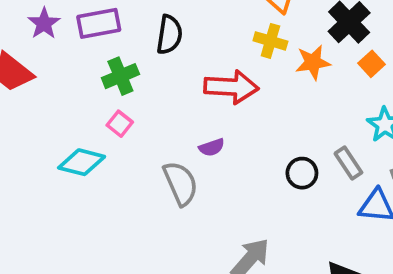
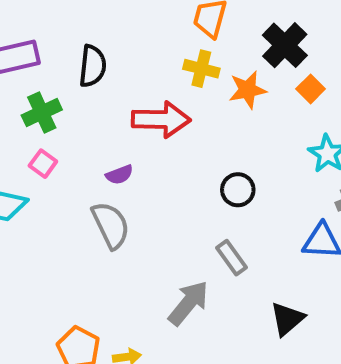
purple semicircle: (212, 147) -> (119, 175), moved
gray rectangle: (348, 163) -> (231, 258), moved
black circle: (302, 173) -> (238, 190), moved

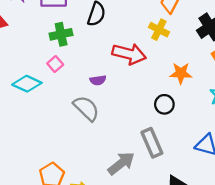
orange star: (248, 90) -> (181, 73), moved
gray semicircle: (111, 225) -> (86, 108), turned -32
gray rectangle: (231, 258) -> (152, 143), size x1.4

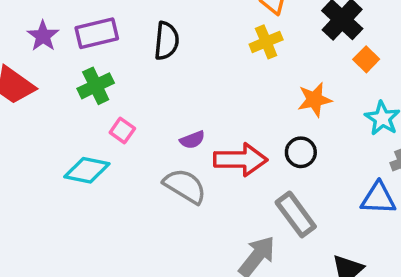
yellow cross: (159, 30) -> (266, 42), turned -36
green cross: (61, 34) -> (96, 86), moved
red arrow: (129, 54) -> (240, 160), moved

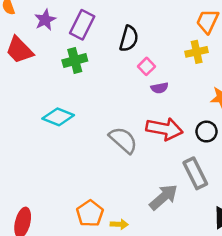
purple rectangle: (97, 33) -> (82, 25), turned -60
pink square: (122, 131) -> (147, 66), moved
purple semicircle: (192, 140) -> (160, 88), moved

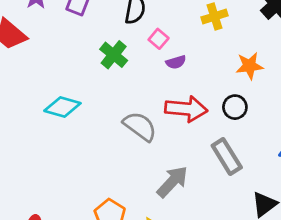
green cross: (75, 60) -> (114, 55), moved, turned -30
gray arrow: (164, 197) -> (172, 182), moved

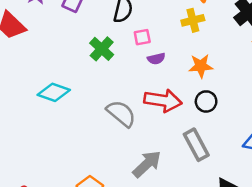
pink square: (159, 39) -> (142, 37), turned 36
orange star: (249, 66) -> (201, 66), moved

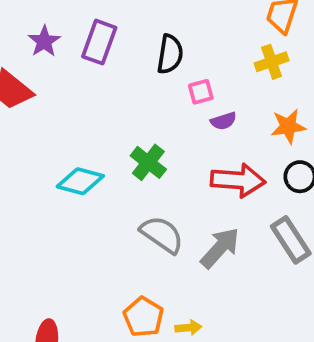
green cross: (102, 49) -> (148, 162), moved
gray semicircle: (121, 113) -> (162, 235), moved
gray arrow: (147, 164) -> (220, 248), moved

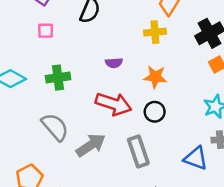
pink square: (201, 92) -> (46, 31), moved
green cross: (148, 162) -> (58, 78), turned 30

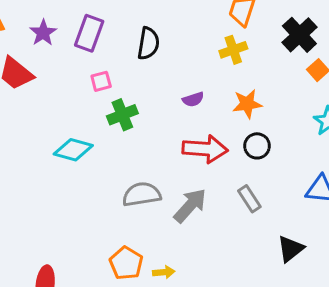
green cross: (58, 78) -> (122, 115), moved
gray semicircle: (55, 127) -> (142, 194), turned -44
gray rectangle: (138, 151) -> (249, 199), size x0.7

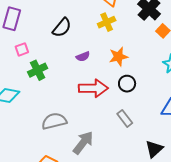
black semicircle: (148, 43) -> (62, 28), moved, turned 35
gray arrow: (190, 205) -> (83, 143), moved

